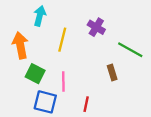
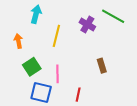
orange arrow: (20, 45) -> (18, 41), size x0.6
green line: (130, 50) -> (113, 16), moved
green square: (35, 74) -> (32, 67), turned 30

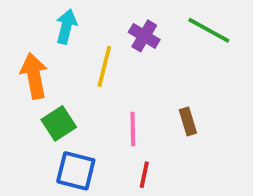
purple cross: (87, 25) -> (144, 36), moved
orange arrow: (18, 41) -> (34, 76), size x1.6
pink line: (58, 74) -> (133, 129), moved

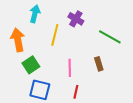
green line: (209, 30) -> (110, 37), moved

